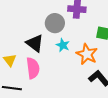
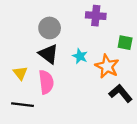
gray circle: (55, 23) -> (50, 28), moved

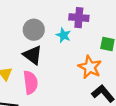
cyan star: (80, 56) -> (63, 35), moved

